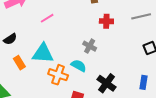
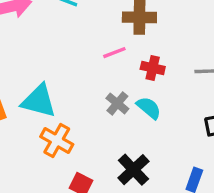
pink line: (47, 18) -> (114, 53), moved
cyan semicircle: (79, 66) -> (149, 108), moved

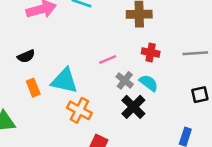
pink line: (114, 53) -> (108, 60), moved
black cross: (133, 170) -> (133, 107), moved

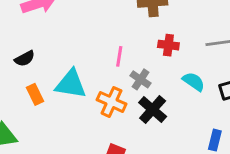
pink line: (108, 60) -> (119, 56), turned -54
cyan semicircle: (149, 83) -> (194, 82), moved
orange cross: (79, 110) -> (112, 102), moved

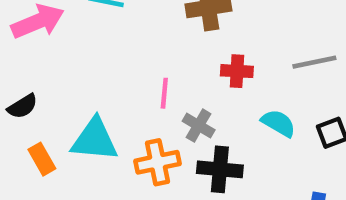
orange cross: (112, 102) -> (157, 162), turned -32
black cross: (153, 109) -> (220, 169), turned -32

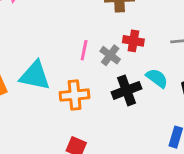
gray cross: (199, 126) -> (110, 55), moved
black cross: (220, 169) -> (126, 90), moved, turned -32

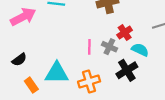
red cross: (133, 41) -> (125, 33), turned -32
cyan semicircle: (157, 78) -> (140, 50), moved

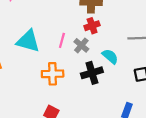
red cross: (125, 33) -> (92, 26), moved
cyan triangle: (57, 73) -> (28, 41), moved

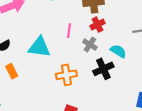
pink line: (62, 40) -> (69, 31), moved

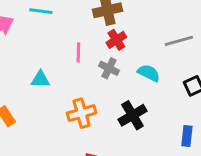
cyan triangle: (39, 47) -> (40, 79), size x0.6
black cross: (103, 69) -> (133, 115), moved

